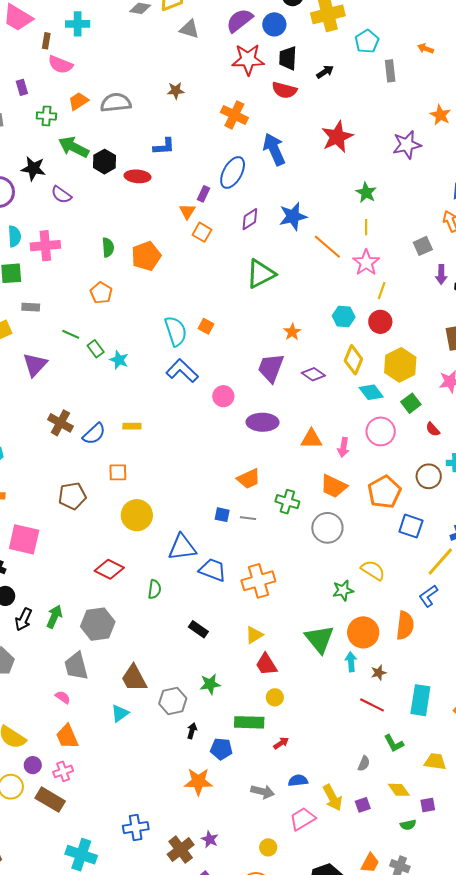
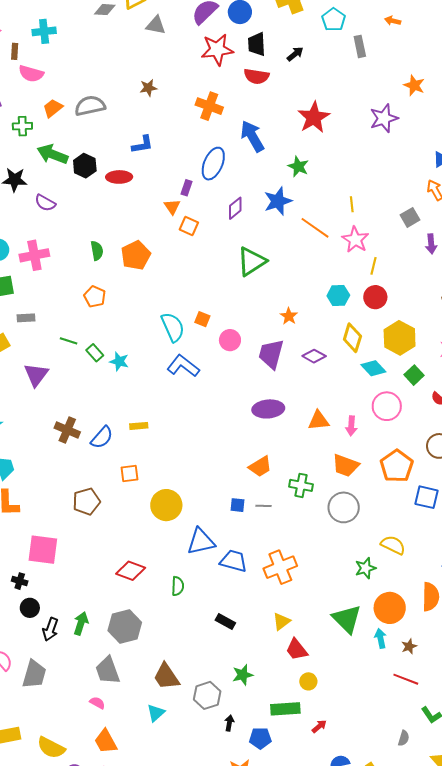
green star: (366, 193) -> (298, 166), moved
pink circle: (223, 396) -> (230, 340), moved
yellow circle: (137, 515) -> (166, 505), moved

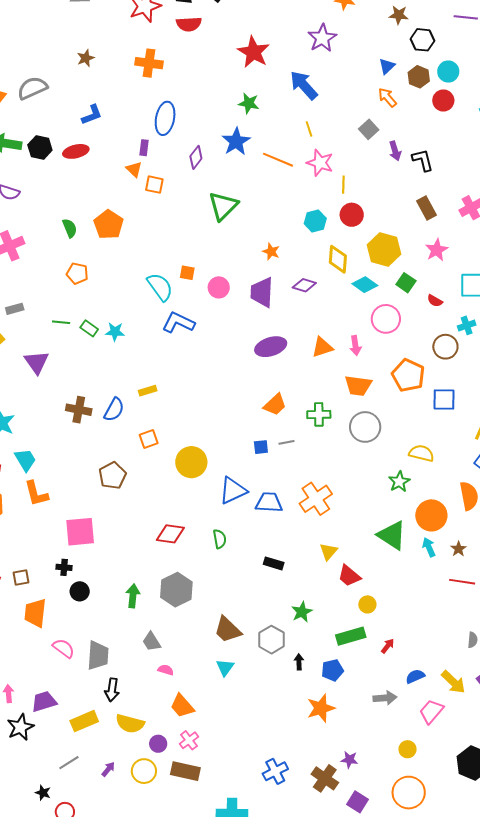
blue arrow: (252, 136) -> (304, 85), moved
black arrow: (50, 629) -> (112, 690), moved
gray trapezoid: (108, 670) -> (152, 642), moved, size x0.7

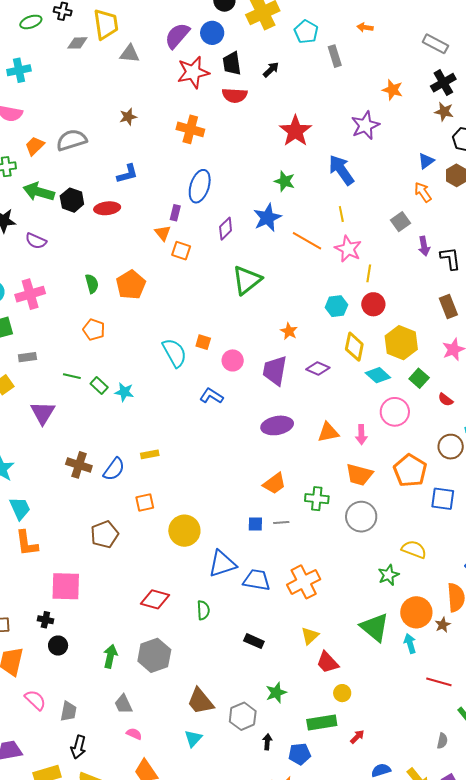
blue L-shape: (178, 323) -> (211, 396), moved, size x0.7
brown star: (458, 549) -> (443, 625), moved
gray trapezoid: (98, 655) -> (69, 711), size x0.7

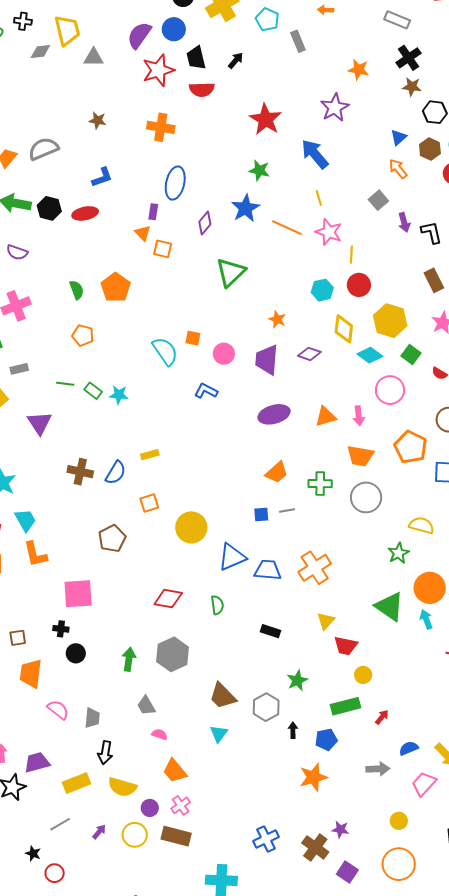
brown star: (128, 117) -> (98, 120), turned 30
red trapezoid: (327, 662) -> (346, 646), turned -30

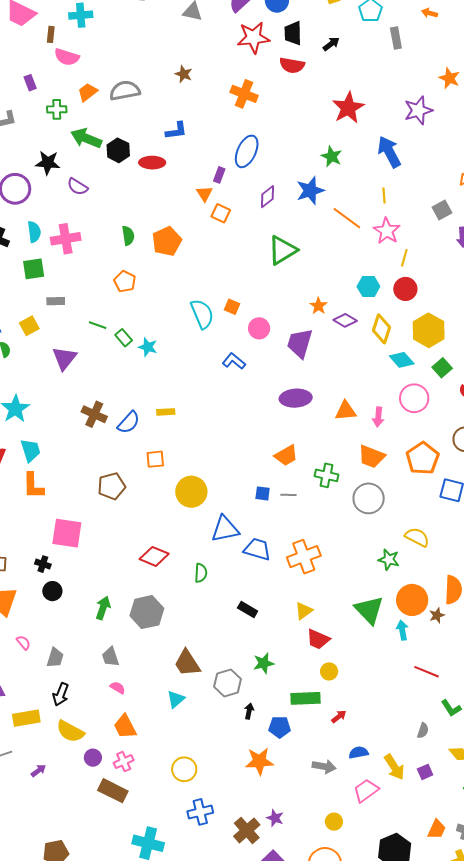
purple diamond: (309, 354) -> (345, 320), moved
green star: (399, 553) -> (389, 560), turned 30
pink semicircle: (58, 710) -> (23, 643), size x0.7
yellow circle: (135, 835) -> (184, 769), moved

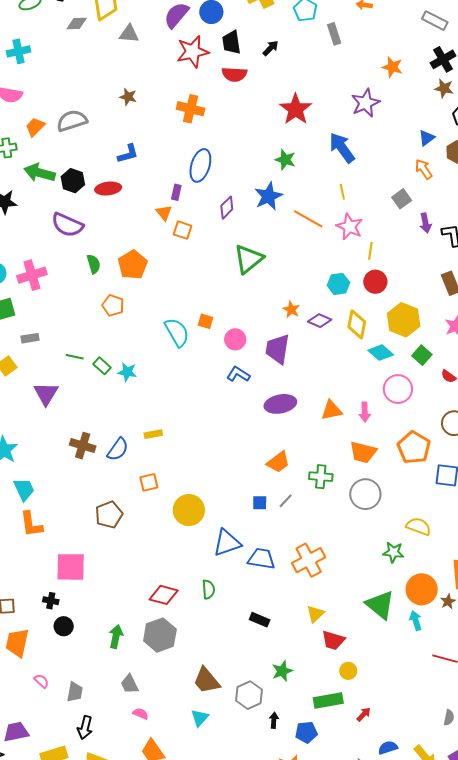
purple semicircle: (78, 187) -> (67, 225), moved, size x1.5
orange pentagon: (125, 282) -> (113, 305), moved
blue L-shape: (234, 361) -> (238, 374), moved
gray line: (289, 495) -> (286, 501), turned -42
red diamond: (154, 556) -> (164, 595), moved

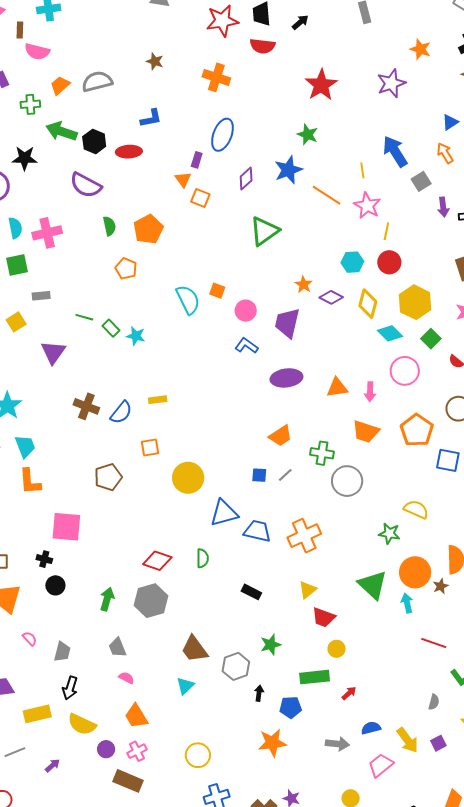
blue arrow: (342, 148) -> (395, 151), moved
gray circle: (365, 494) -> (347, 481), moved

